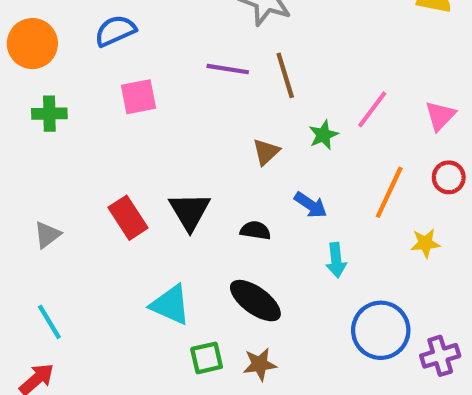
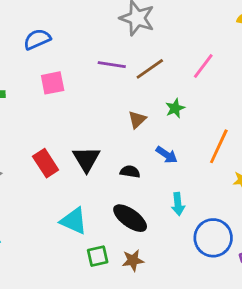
brown line: (285, 75) -> (150, 69), turned 72
pink line: (372, 109) -> (203, 66), moved
cyan arrow: (336, 260) -> (178, 204), moved

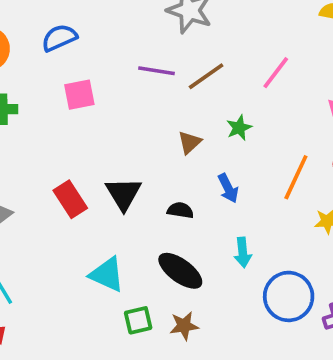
blue arrow: (167, 155) -> (228, 188), turned 30

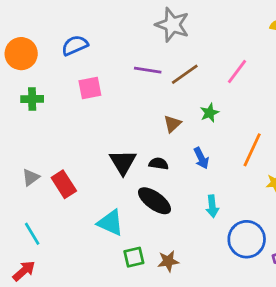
red rectangle: (70, 199) -> (64, 184), moved
black semicircle: (180, 210) -> (159, 164), moved
black ellipse: (180, 271) -> (155, 201), moved

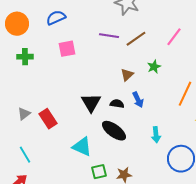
blue arrow: (201, 158) -> (138, 100), moved

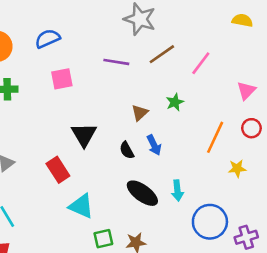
brown line: (136, 39) -> (162, 54), moved
black triangle: (91, 103) -> (84, 135), moved
black semicircle: (117, 104) -> (127, 150), turned -128
red rectangle: (48, 119) -> (58, 170), moved
black ellipse: (114, 131) -> (142, 193), moved

